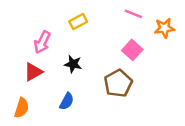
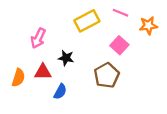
yellow rectangle: (78, 22) -> (87, 21), moved, size x1.5
red triangle: (33, 72) -> (43, 72), moved, turned 30
orange semicircle: (22, 108) -> (18, 78), moved

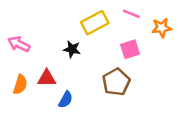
pink arrow: (38, 38) -> (19, 44), moved, turned 90
pink square: (119, 45) -> (130, 49), turned 30
black star: (66, 58) -> (72, 49), moved

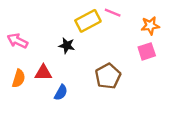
pink line: (131, 14) -> (113, 13), moved
pink square: (130, 49) -> (147, 51), moved

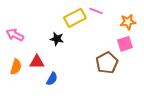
brown pentagon: (108, 76) -> (107, 63), moved

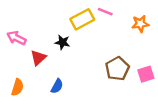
pink square: (125, 44) -> (146, 74), moved
red triangle: (37, 62) -> (38, 58), moved, turned -42
orange semicircle: (16, 67) -> (17, 87), moved

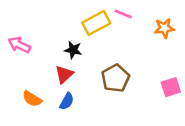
red triangle: (38, 58) -> (64, 74), moved
brown pentagon: (117, 69) -> (116, 78), moved
orange semicircle: (17, 87) -> (32, 99), moved, turned 105

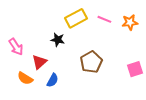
pink line: (123, 14) -> (104, 19), moved
pink arrow: (19, 45) -> (16, 47), moved, turned -150
red triangle: (64, 74) -> (39, 62), moved

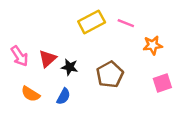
orange star: (130, 22) -> (153, 45), moved
black star: (58, 40) -> (70, 67), moved
red triangle: (39, 62) -> (48, 59), moved

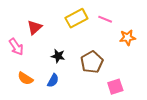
red triangle: (48, 59) -> (35, 27), moved
pink square: (162, 83) -> (115, 87), moved

